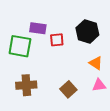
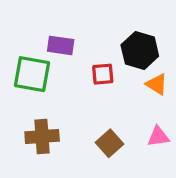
red square: (57, 40) -> (103, 74), moved
orange triangle: (96, 63) -> (157, 84), moved

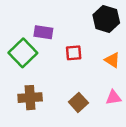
black hexagon: (140, 51) -> (106, 19), moved
green square: (32, 74) -> (23, 53), turned 36

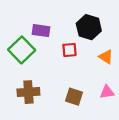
black hexagon: (106, 19) -> (89, 27), moved
brown square: (78, 102) -> (74, 97), turned -30

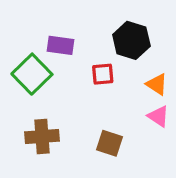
pink triangle: (107, 92) -> (158, 116), moved, turned 42

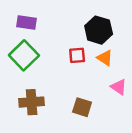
purple rectangle: (61, 45) -> (26, 22), moved
orange triangle: (157, 84) -> (105, 58), moved

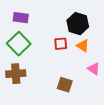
brown cross: (32, 102) -> (16, 74), moved

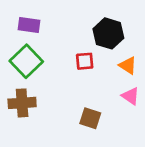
orange triangle: (83, 46) -> (128, 65), moved

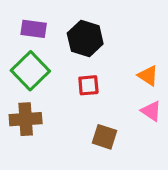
black hexagon: (108, 33) -> (85, 39), moved
red square: (85, 61) -> (88, 85), moved

